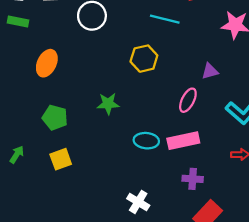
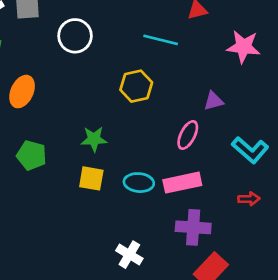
yellow square: (61, 159) -> (91, 178), moved, turned 30
purple cross: (193, 179) -> (193, 227), size x1.4

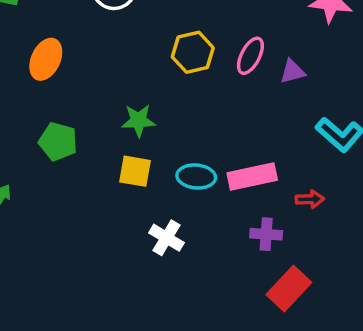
pink ellipse: (188, 135) -> (250, 56), moved
red arrow: (249, 199) -> (310, 199), moved
purple cross: (193, 227) -> (266, 234), size x0.7
white cross: (129, 255) -> (166, 238), moved

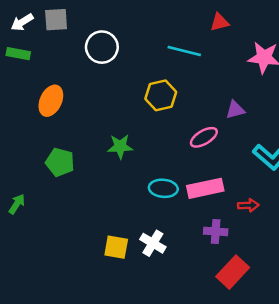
pink ellipse: (250, 56) -> (204, 137), moved, turned 32
yellow square: (135, 171) -> (116, 247), moved
white cross: (166, 238) -> (153, 243), moved

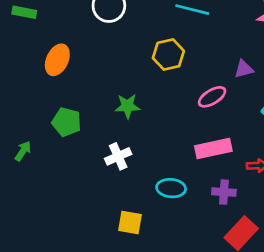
cyan ellipse: (163, 188) -> (171, 188), moved
green arrow: (17, 204) -> (23, 151), moved
white cross: (153, 243) -> (118, 156), moved, turned 35
yellow square: (116, 247) -> (130, 222), moved

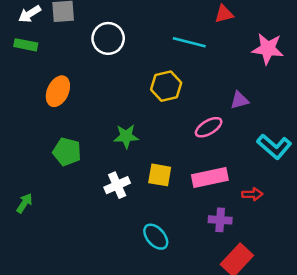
green arrow: (23, 151) -> (24, 203), moved
cyan ellipse: (171, 188) -> (156, 237), moved, turned 44
yellow square: (130, 222) -> (160, 175), moved

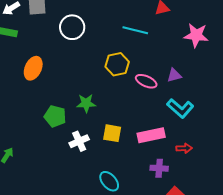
pink ellipse: (209, 127) -> (146, 81), moved, turned 55
cyan L-shape: (274, 147) -> (180, 108), moved
green pentagon: (67, 152) -> (55, 116), moved

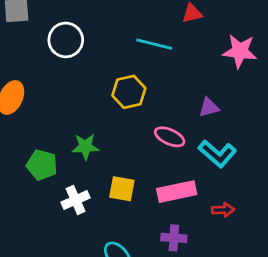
pink ellipse: (146, 81) -> (170, 137), moved
purple cross: (159, 168) -> (174, 238), moved

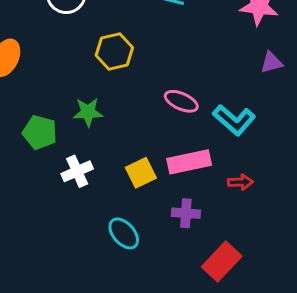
yellow hexagon: (129, 92) -> (114, 52), moved
purple triangle: (209, 107) -> (271, 62), moved
yellow square: (122, 189) -> (141, 173), moved, turned -36

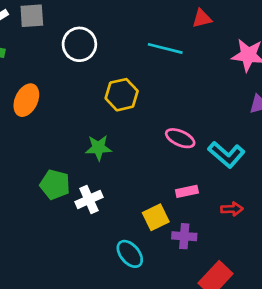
green pentagon: (40, 132) -> (55, 184), moved
pink rectangle: (189, 162) -> (187, 191), size x0.6
yellow square: (141, 173) -> (156, 217), moved

